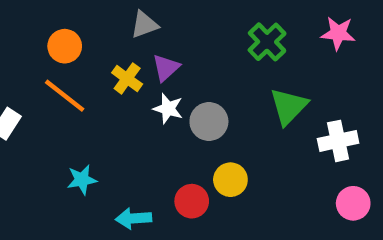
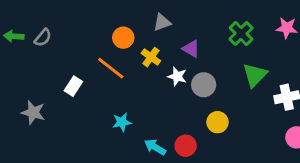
orange circle: (65, 46) -> (123, 38), moved
purple triangle: (166, 68) -> (191, 49), moved, turned -48
red circle: (192, 201) -> (186, 146), moved
cyan arrow: (134, 218) -> (155, 147), turned 35

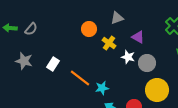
orange line: (111, 68) -> (80, 78), moved
gray star: (33, 112) -> (24, 61), moved
cyan star: (122, 122) -> (102, 88), moved
yellow circle: (217, 122) -> (157, 90), size x1.5

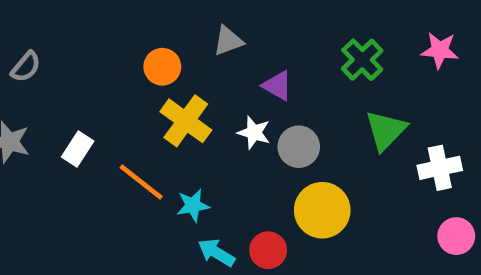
yellow cross: (109, 43) -> (186, 121), moved, size x1.5

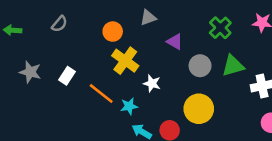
gray semicircle: (26, 67) -> (59, 24), moved
green triangle: (386, 130) -> (233, 66), turned 30
white star: (254, 133) -> (152, 83), moved
gray circle: (299, 147) -> (200, 66), moved

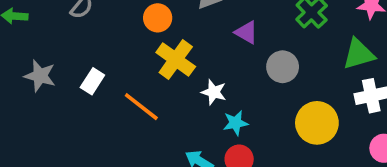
green triangle: (233, 66) -> (359, 54), moved
cyan star: (129, 106) -> (235, 123), moved
yellow circle: (199, 109) -> (317, 123), moved

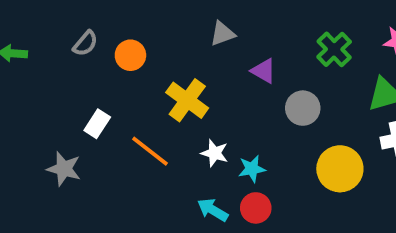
orange circle: (158, 18) -> (130, 55), moved
gray star: (40, 76) -> (64, 169), moved
white star: (214, 92) -> (215, 153), moved

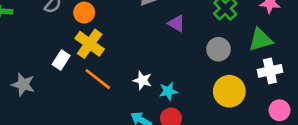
yellow cross: (187, 100) -> (90, 44), moved
gray circle: (303, 108) -> (218, 49), moved
gray star: (64, 169) -> (23, 84), moved

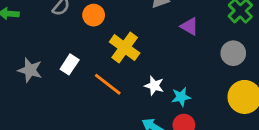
yellow cross: (90, 44) -> (125, 48), moved
gray star: (23, 84) -> (30, 70), moved

